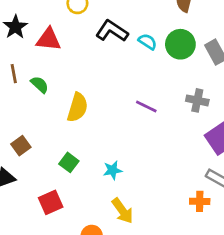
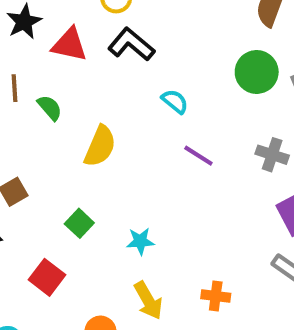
black L-shape: (112, 31) -> (131, 44), moved
cyan semicircle: (148, 42) -> (175, 101), moved
orange cross: (200, 201) -> (216, 296), moved
red square: (51, 202) -> (47, 277), turned -35

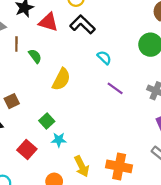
cyan star: (140, 241) -> (59, 140), moved
orange cross: (216, 296) -> (119, 166), size x1.6

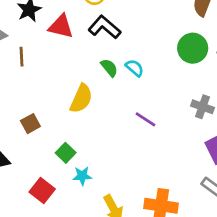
green semicircle: (35, 56) -> (109, 68), moved
purple line: (115, 88) -> (146, 119), moved
brown square: (12, 101) -> (30, 124), moved

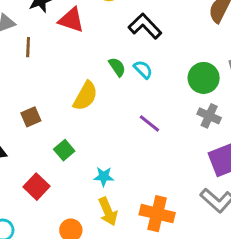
black L-shape: (104, 27) -> (145, 26), moved
green circle: (193, 48) -> (204, 78), moved
cyan star: (82, 176) -> (104, 176), moved

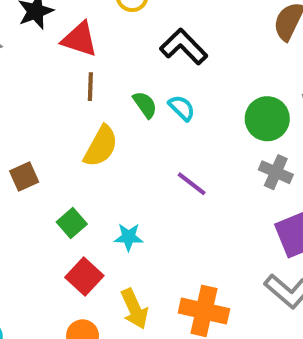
brown line: (28, 47) -> (90, 87), moved
cyan star: (104, 176) -> (129, 237), moved
red square: (37, 187) -> (84, 277), moved

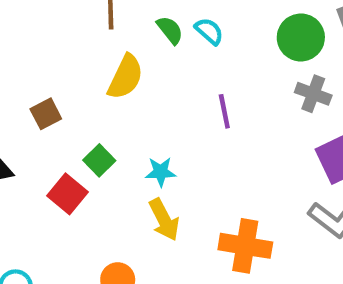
purple line: (192, 184) -> (224, 111), turned 44
red square: (84, 277) -> (67, 194), moved
yellow arrow: (135, 309) -> (164, 220), moved

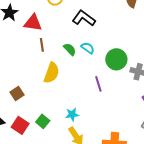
green circle: (301, 37) -> (116, 59), moved
green square: (99, 160) -> (43, 121), moved
red square: (67, 194) -> (20, 125), moved

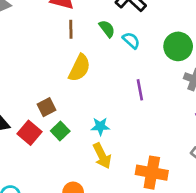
green semicircle: (70, 49) -> (107, 29), moved
green circle: (116, 59) -> (178, 46), moved
brown square: (17, 93) -> (47, 107), moved

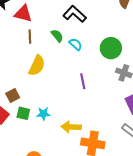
cyan star: (100, 126) -> (43, 114), moved
green square: (60, 131) -> (23, 113), turned -32
yellow arrow: (102, 156) -> (71, 127), moved, turned 120

